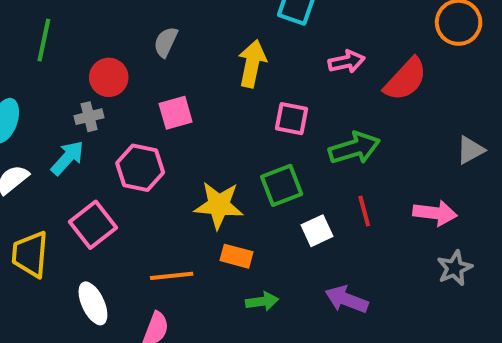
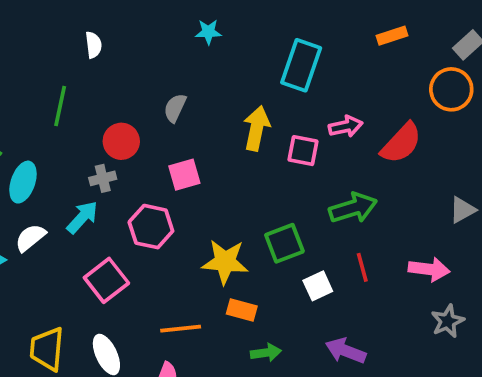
pink square: (291, 119) -> (303, 151), moved
yellow trapezoid: (30, 254) -> (47, 349), moved

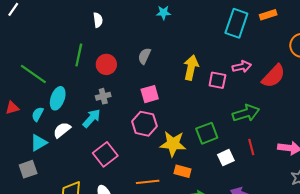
cyan rectangle: (301, 65) -> (236, 23), moved
red circle: (121, 141) -> (106, 64), moved
pink hexagon: (151, 227) -> (144, 124), moved

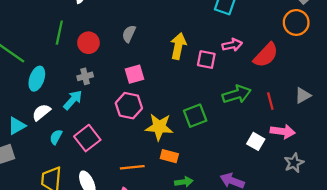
cyan semicircle: (38, 114) -> (56, 137), moved
red line: (251, 147) -> (270, 101), moved
white square: (226, 158) -> (256, 141), moved, turned -35

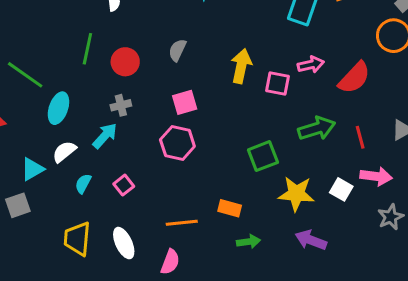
yellow star: (159, 127) -> (296, 194), moved
pink square: (87, 138) -> (124, 185), size x0.6

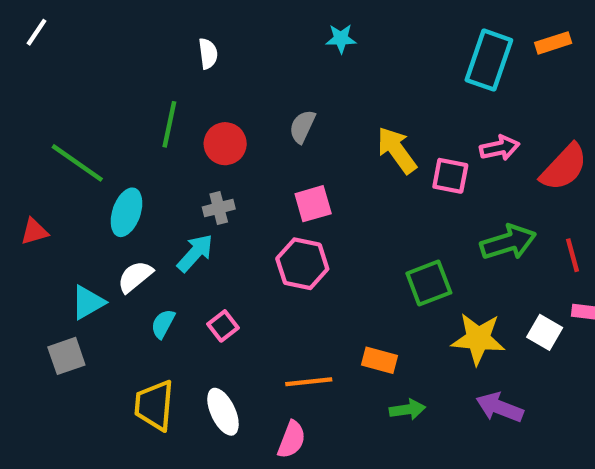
yellow arrow: (241, 66) -> (397, 150), turned -48

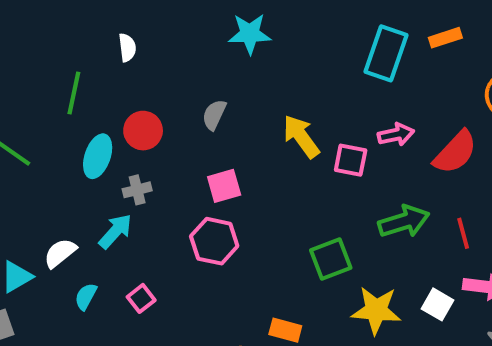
cyan star: (341, 39) -> (250, 34), size x1.5
green line: (169, 124) -> (74, 93), moved
cyan ellipse: (127, 212) -> (98, 156), moved

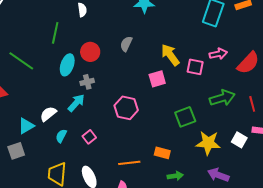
pink square: (224, 186) -> (157, 79), moved

